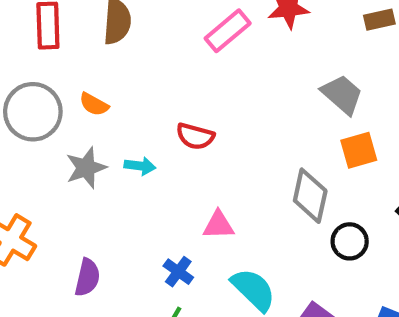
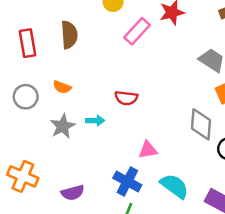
gray circle: (33, 112) -> (26, 97), size x0.7
blue cross: (178, 272) -> (127, 181), size x1.5
purple semicircle: (87, 277) -> (73, 193), turned 70

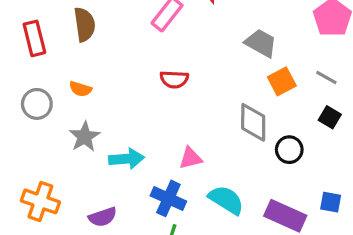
red semicircle: (126, 98) -> (174, 79), moved
cyan arrow: (95, 121) -> (127, 159), moved, size x1.5

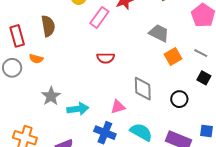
orange semicircle: (80, 89) -> (36, 59), moved
gray circle: (37, 104) -> (12, 68), moved
gray diamond: (253, 122) -> (143, 89), moved

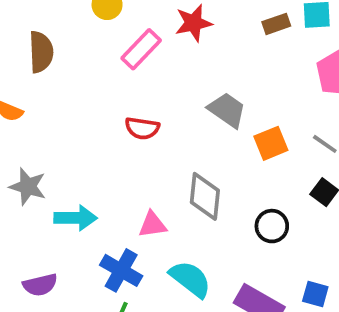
gray trapezoid: (159, 33) -> (227, 110), moved
gray star: (51, 96) -> (28, 187), turned -30

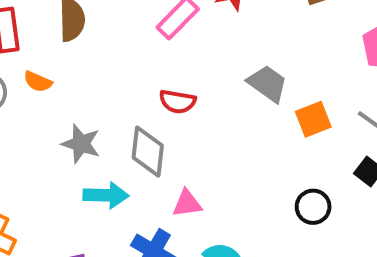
gray star: (28, 187) -> (81, 144), moved
gray diamond: (205, 196) -> (148, 152), moved

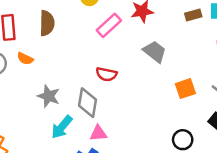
gray trapezoid: (267, 84) -> (155, 52), moved
cyan arrow: (106, 195) -> (62, 127), turned 125
pink triangle: (187, 203) -> (98, 133), moved

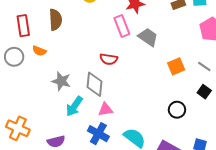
pink rectangle: (109, 25) -> (122, 26), moved, turned -65

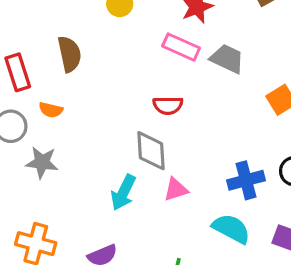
pink rectangle: (122, 26) -> (181, 47), turned -35
gray star: (61, 81) -> (42, 162), moved
blue cross: (98, 134) -> (246, 180), moved, turned -35

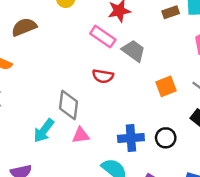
brown semicircle: (69, 54) -> (24, 27), turned -110
red semicircle: (168, 105) -> (103, 76), moved

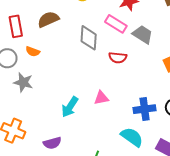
gray diamond: (68, 105) -> (89, 38), moved
pink triangle: (81, 135) -> (101, 98), moved

